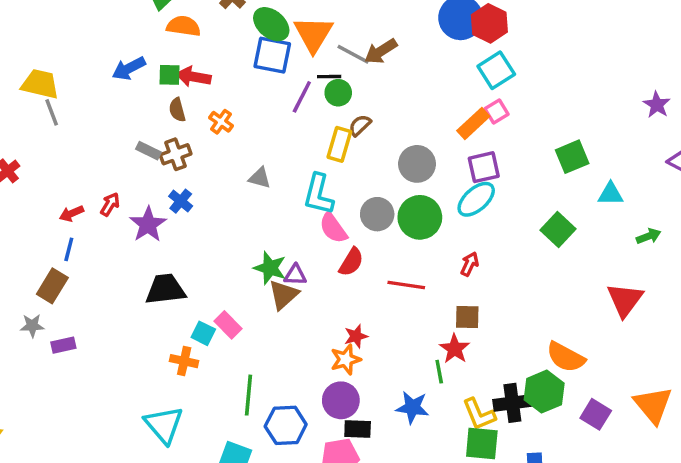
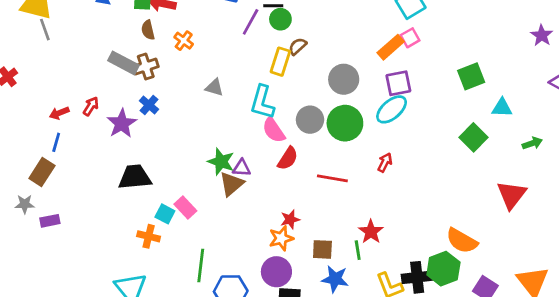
gray rectangle: (148, 151) -> (124, 63), size x1.5
green square: (558, 229) -> (474, 137), moved
brown square: (467, 317) -> (322, 249), moved

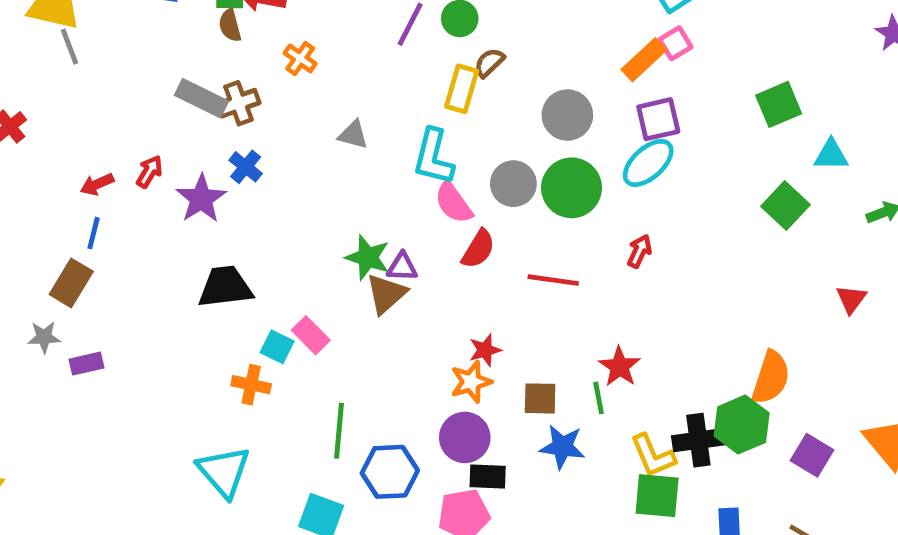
brown semicircle: (148, 30) -> (230, 25), moved
red triangle: (512, 195) -> (851, 299), size x0.6
orange semicircle: (462, 241) -> (771, 378), turned -100

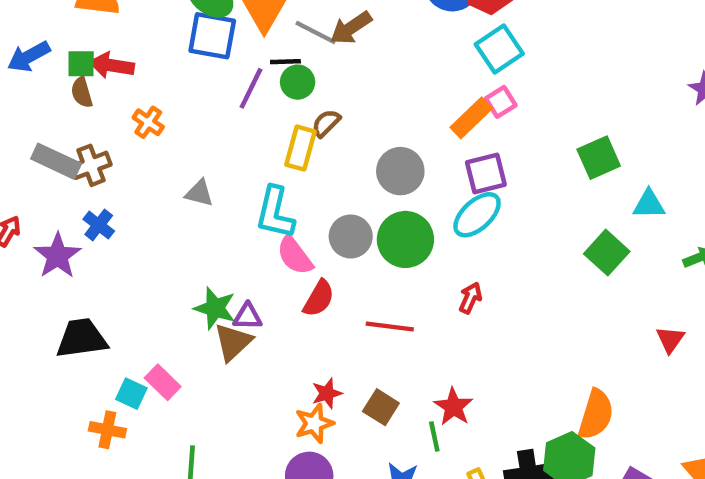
brown square: (540, 398) -> (381, 407), moved, turned 32

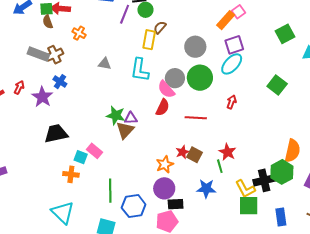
green square: (607, 253) -> (277, 85), moved
pink semicircle: (295, 255) -> (166, 89), moved
red star: (327, 393) -> (182, 152), moved

